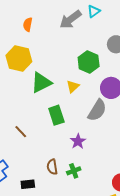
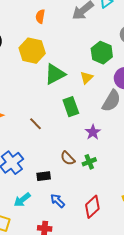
brown semicircle: (52, 167) -> (68, 158), turned -35

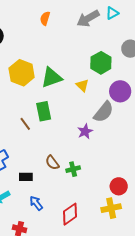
yellow hexagon: (32, 51) -> (22, 73), moved
yellow triangle: (87, 78) -> (82, 85), turned -40
green rectangle: (71, 107) -> (44, 111), moved
purple star: (93, 132) -> (85, 131), moved

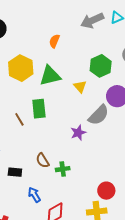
orange semicircle: (45, 18) -> (54, 41), moved
blue arrow: (36, 203) -> (34, 195), moved

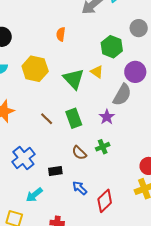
green triangle: (50, 76) -> (74, 79), moved, turned -45
green rectangle: (39, 109) -> (74, 118), moved
green cross: (63, 169) -> (103, 147), moved

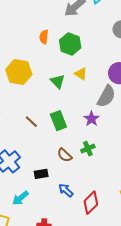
green hexagon: (112, 47) -> (70, 44), moved
green triangle: (74, 79) -> (58, 81), size x0.7

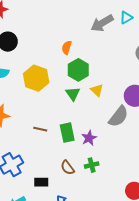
green hexagon: (70, 44) -> (78, 70), moved
purple star: (91, 119) -> (89, 138), moved
brown line: (31, 122) -> (40, 129), turned -40

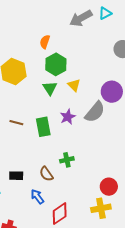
purple star: (89, 138) -> (68, 117), moved
brown semicircle: (68, 168) -> (46, 174), moved

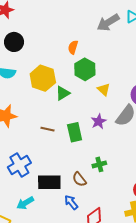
green triangle: (50, 88) -> (63, 93), moved, turned 35
black rectangle: (16, 176) -> (49, 182), size x1.6

